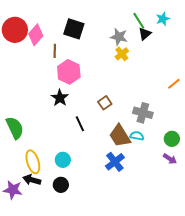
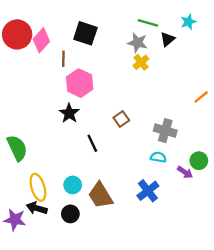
green line: (139, 21) -> (148, 23), moved, turned -42
brown trapezoid: (120, 136) -> (100, 195), moved
purple arrow: (170, 159) -> (185, 172), moved
blue cross: (115, 162) -> (148, 191), moved

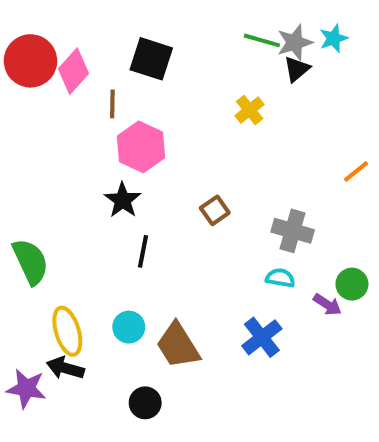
gray star: (137, 43) -> (295, 42), moved, turned -30
black line: (92, 143) -> (143, 251), moved, turned 36
black circle: (70, 214) -> (145, 403), moved

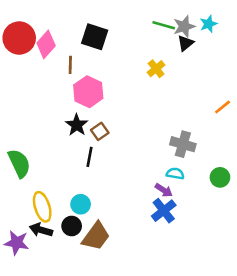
brown square: (215, 210) -> (100, 131), moved
purple arrow: (327, 305) -> (164, 190), moved
brown trapezoid: (178, 346) -> (96, 236), moved, turned -112
black circle: (145, 403) -> (72, 226), moved

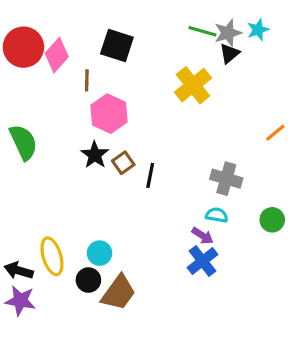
yellow cross: (156, 69) -> (193, 85), size x1.6
black line: (90, 157) -> (150, 175), moved
green semicircle: (19, 163) -> (23, 142), moved
black arrow: (41, 230) -> (19, 271), moved

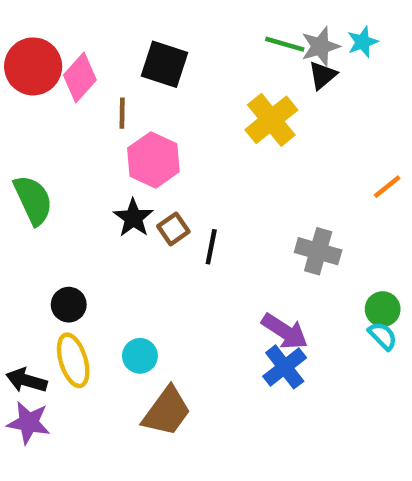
cyan semicircle: (217, 215) -> (383, 336), moved, turned 35
purple arrow: (202, 236) -> (285, 331), size x1.5
black circle: (88, 280) -> (69, 305), moved

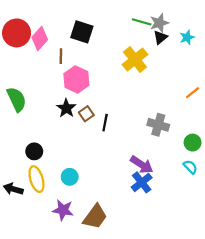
cyan star: (363, 42) -> (187, 37), moved
green circle: (383, 309) -> (193, 143), moved
brown trapezoid: (167, 412) -> (95, 217), moved
purple star: (29, 423) -> (63, 210), moved

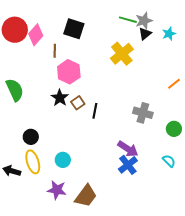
cyan semicircle: (190, 167) -> (169, 161), moved

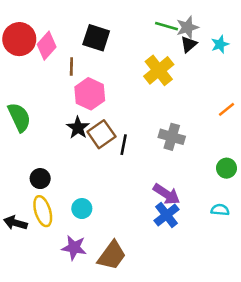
brown square: (78, 103) -> (101, 134), size x1.5
gray cross: (143, 113) -> (172, 137), moved
cyan semicircle: (169, 161) -> (220, 210), turned -40

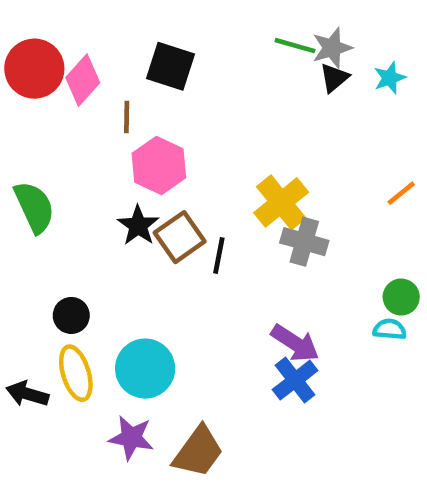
yellow cross: (159, 70) -> (281, 202), moved
cyan circle: (82, 209) -> (145, 369), size x1.6
cyan semicircle: (220, 210) -> (390, 329), moved

